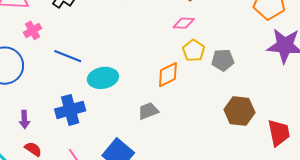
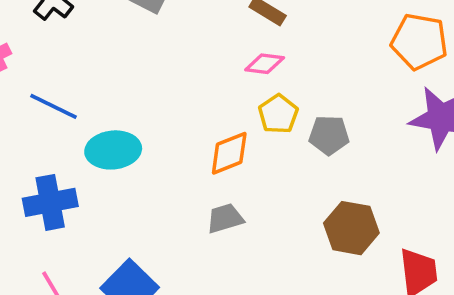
gray trapezoid: (148, 111) -> (225, 218), moved

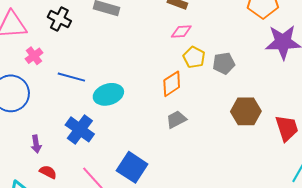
blue cross: (50, 202) -> (80, 129), turned -32

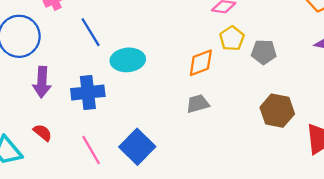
blue line: (71, 77) -> (91, 32), turned 32
blue cross: (80, 129) -> (88, 92), turned 36
purple arrow: (36, 144) -> (42, 82), moved, size x1.5

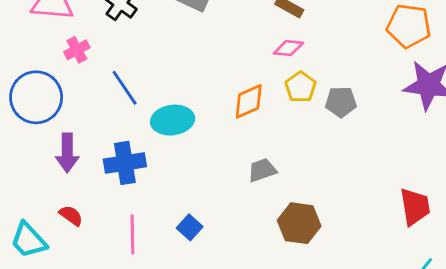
orange diamond: (201, 63) -> (249, 101), moved
brown hexagon: (277, 111) -> (299, 223), moved
blue square: (137, 147) -> (190, 227), size x0.6
pink line: (91, 150) -> (132, 234), turned 32

